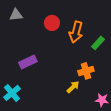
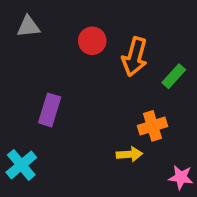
purple rectangle: (28, 62) -> (50, 110), turned -48
yellow arrow: (73, 87) -> (129, 154), turned 40

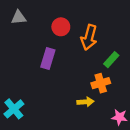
green rectangle: (174, 76) -> (111, 60), moved
purple rectangle: (50, 110) -> (48, 58), moved

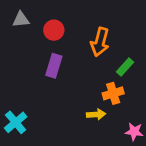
red circle: (61, 27) -> (54, 30), moved

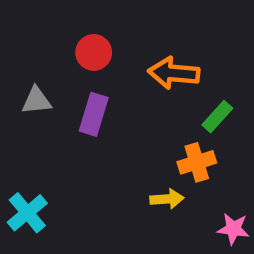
gray triangle: (21, 20) -> (36, 101), moved
orange arrow: (100, 42) -> (174, 73), turned 80

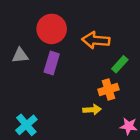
red circle: (94, 52) -> (52, 29), size x1.5
cyan cross: (27, 213) -> (26, 125), moved

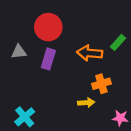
orange arrow: (96, 40) -> (90, 53), moved
green rectangle: (120, 64) -> (118, 42), moved

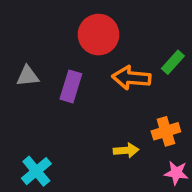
red circle: (48, 27) -> (99, 35), moved
orange cross: (101, 84) -> (166, 131), moved

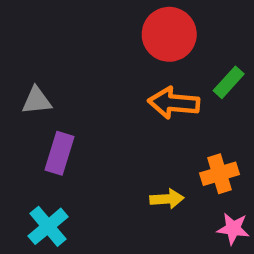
red circle: (99, 35) -> (169, 34), moved
purple rectangle: (71, 86) -> (59, 153), moved

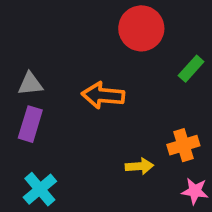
orange arrow: (174, 103) -> (103, 95), moved
purple rectangle: (59, 153) -> (30, 124), moved

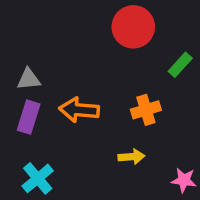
orange arrow: (103, 95) -> (79, 110), moved
orange cross: (183, 145) -> (146, 110), moved

